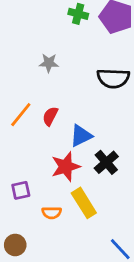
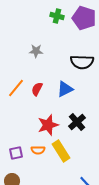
blue triangle: (81, 136) -> (65, 89), moved
purple square: (21, 190) -> (16, 153), moved
orange semicircle: (52, 213) -> (38, 150), moved

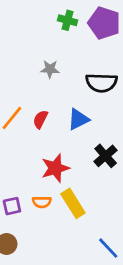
gray star: (36, 51) -> (50, 69), moved
black cross: (77, 122) -> (106, 156), moved

